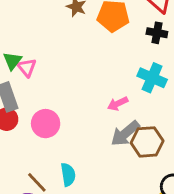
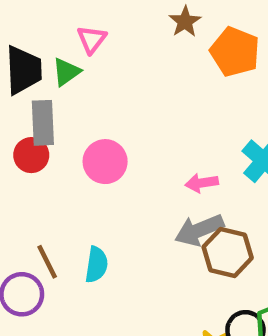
pink triangle: (27, 67) -> (92, 39), moved
pink circle: (46, 124) -> (105, 162), moved

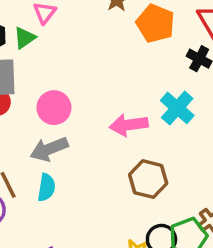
pink arrow: (202, 183) -> (129, 125), size x1.5
gray arrow: (199, 230) -> (49, 149), moved

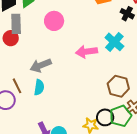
pink circle: (54, 108) -> (54, 21), moved
brown hexagon: (148, 179) -> (118, 86), moved

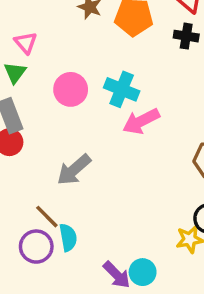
cyan cross: (114, 42) -> (122, 89), moved
cyan semicircle: (39, 87) -> (68, 238), moved

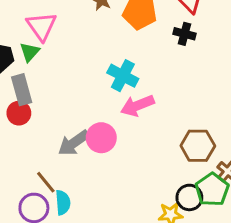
pink triangle: (26, 43) -> (42, 26), size x1.5
pink circle: (71, 89) -> (101, 138), moved

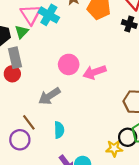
cyan cross: (123, 76) -> (49, 15), moved
pink circle: (101, 138) -> (69, 64), moved
cyan semicircle: (63, 203) -> (59, 130), moved

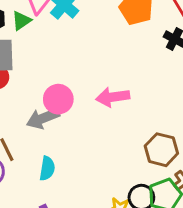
pink circle: (69, 64) -> (58, 99), moved

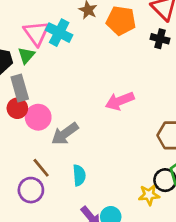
pink circle: (58, 99) -> (38, 117), moved

